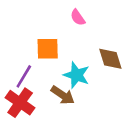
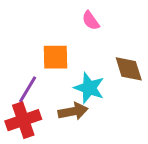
brown arrow: (63, 95) -> (73, 111), turned -45
red cross: (20, 103) -> (23, 120), turned 36

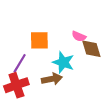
pink semicircle: (91, 21) -> (79, 36), moved, turned -32

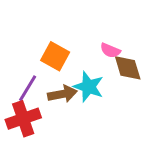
orange square: (39, 40) -> (55, 56), turned 30
brown arrow: (52, 79) -> (62, 94), moved

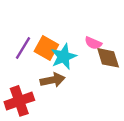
cyan star: (89, 87) -> (64, 57), moved, turned 30
purple line: (28, 88) -> (23, 48), moved

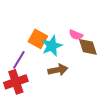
purple line: (23, 48) -> (19, 60), moved
brown arrow: (53, 80) -> (58, 70), moved

